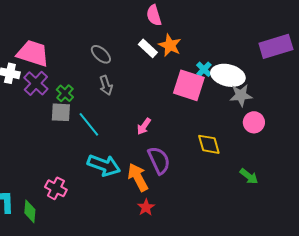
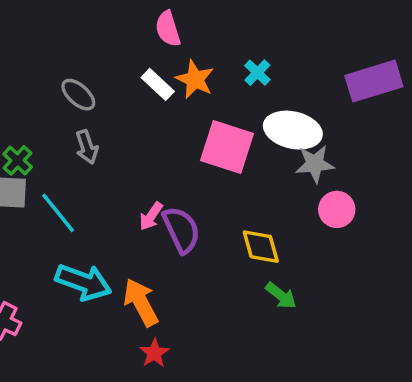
cyan cross: (204, 69) -> (257, 73), moved
purple semicircle: (159, 160) -> (181, 230), moved
green arrow: (249, 176) -> (281, 296), moved

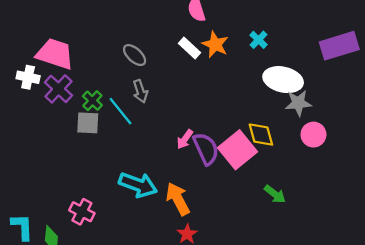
pink square: (227, 147) -> (237, 150), moved, turned 33
cyan line: (58, 213) -> (120, 111), moved
yellow diamond: (261, 247) -> (261, 135), moved

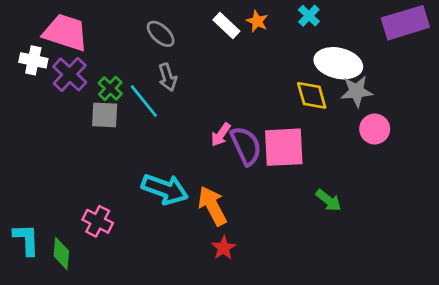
orange star: (215, 44) -> (257, 21), size x0.7
yellow diamond: (261, 135) -> (312, 95), moved
pink square: (237, 150) -> (284, 147), turned 36

